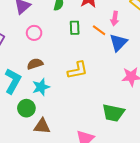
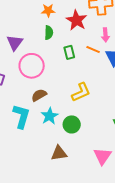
pink circle: (34, 33) -> (32, 66), size x1.6
green circle: (26, 108) -> (72, 124), moved

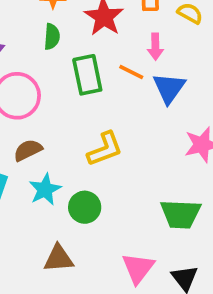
green rectangle: (69, 52) -> (87, 75), size x1.5

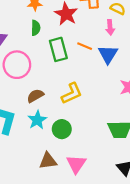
pink arrow: (155, 47) -> (110, 27), moved
brown semicircle: (28, 150) -> (35, 96), moved
pink triangle: (138, 268) -> (76, 164), moved

